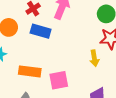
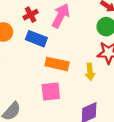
orange rectangle: (30, 71) -> (57, 64), moved

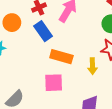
blue rectangle: (36, 39) -> (43, 31), turned 30

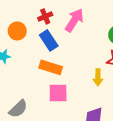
orange rectangle: (61, 57) -> (51, 67), moved

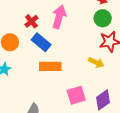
yellow arrow: (98, 77) -> (96, 62), turned -49
pink square: (58, 93) -> (76, 95), moved

